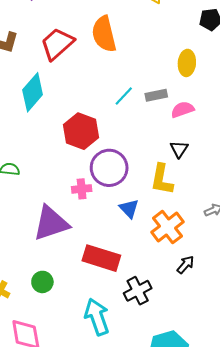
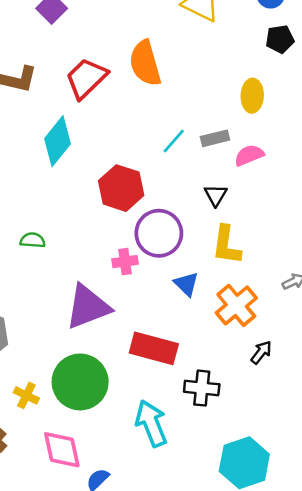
black triangle: (179, 149) -> (216, 195), moved
green circle: (42, 282) -> (80, 382), size x2.0
black cross: (138, 291) -> (202, 388), turned 36

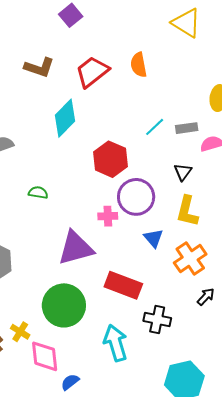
orange semicircle: (145, 63) -> (139, 65), size x0.7
yellow cross: (26, 395) -> (20, 332), moved

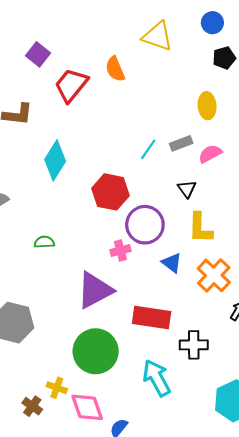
orange semicircle: (139, 65) -> (115, 69), moved
red trapezoid: (92, 72) -> (71, 85), moved

